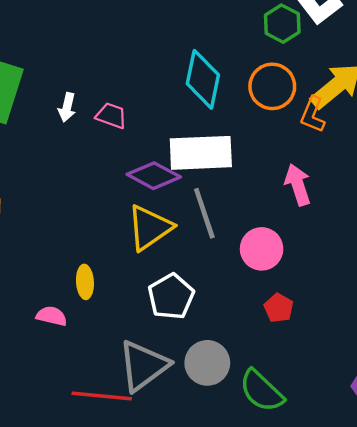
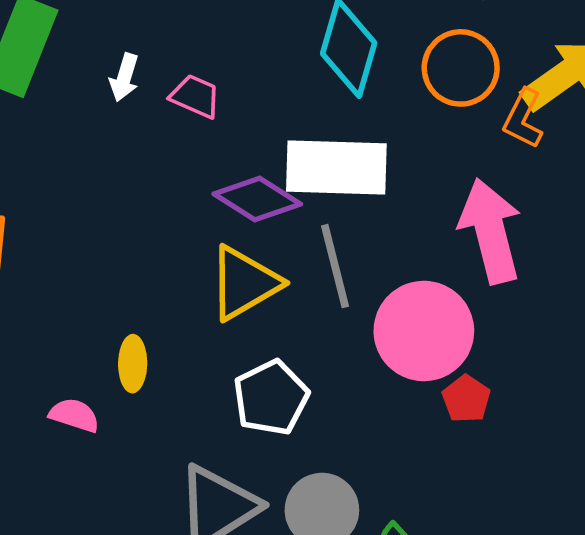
pink arrow: (298, 185) -> (490, 231), size x1.5
pink circle: (262, 249) -> (424, 331), size x1.4
red pentagon: (279, 308) -> (466, 399), moved

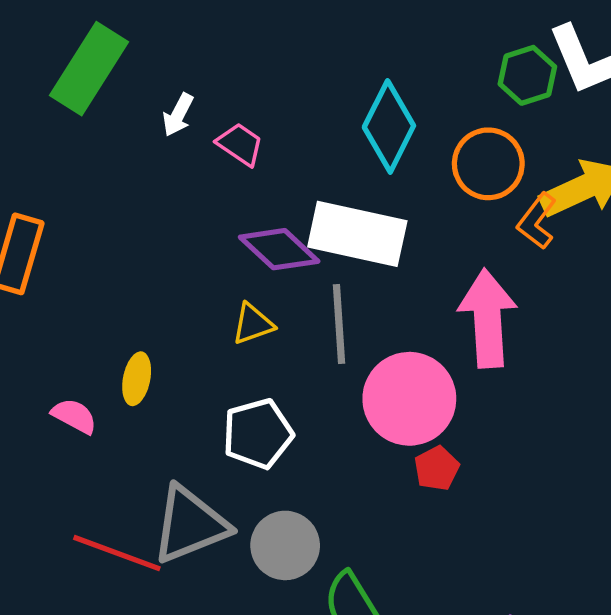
yellow triangle: (244, 283) -> (253, 324), size x0.6

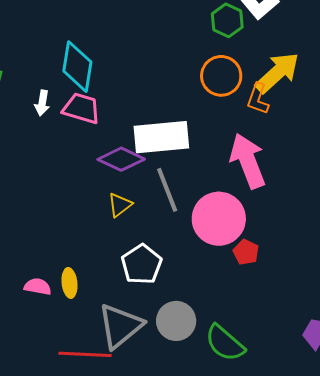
cyan diamond: (389, 126) -> (77, 67), moved
pink trapezoid: (240, 144) -> (81, 108), size x1.4
yellow ellipse: (137, 379) -> (69, 283), moved

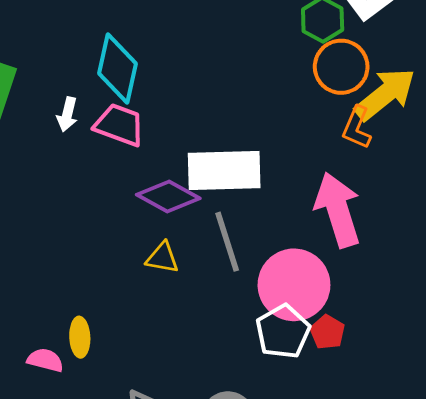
orange circle: (221, 76) -> (341, 67), moved
yellow triangle: (120, 205) -> (162, 258), turned 44
white pentagon: (142, 264) -> (283, 332), moved
yellow ellipse: (69, 283) -> (80, 337), moved

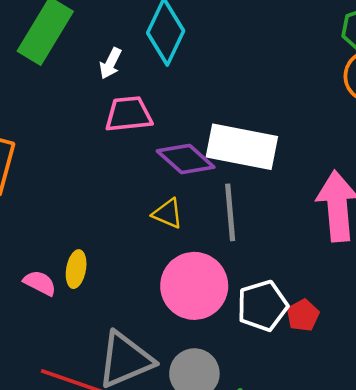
pink trapezoid: (119, 125) -> (129, 114), moved, turned -39
pink circle: (294, 285) -> (194, 286), moved

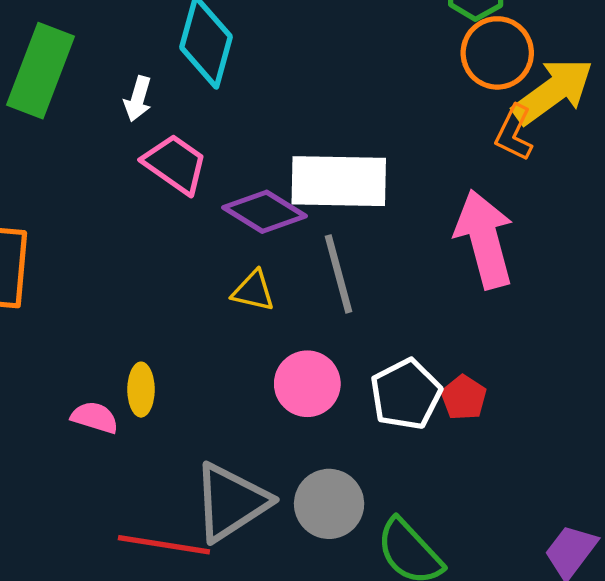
pink trapezoid: (129, 114) -> (175, 164), turned 51
pink circle: (194, 286) -> (307, 384), size x0.7

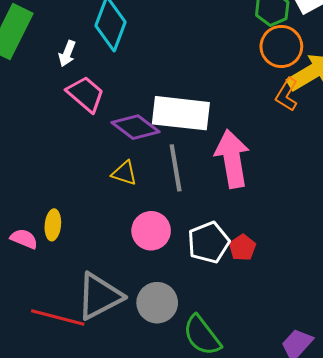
pink arrow: (484, 239) -> (232, 159), moved

